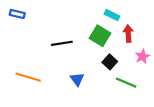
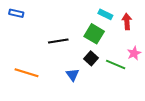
red arrow: (128, 34) -> (127, 22), moved
black square: (110, 62) -> (91, 58), moved
green line: (126, 83) -> (116, 65), moved

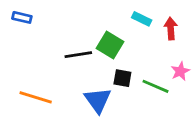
green square: (94, 34) -> (110, 45), moved
black square: (91, 58) -> (122, 78), turned -32
blue triangle: (73, 75) -> (98, 100), size x1.5

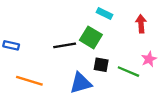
blue rectangle: (22, 17) -> (11, 45), moved
cyan rectangle: (142, 19) -> (105, 14), moved
blue triangle: (98, 100) -> (81, 83), turned 50

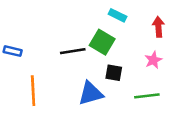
pink star: (149, 59) -> (153, 60), moved
green line: (128, 72) -> (147, 96), moved, turned -30
orange line: (29, 81) -> (33, 91), turned 70

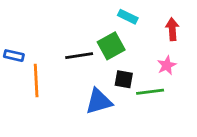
green square: (102, 42) -> (111, 46), turned 30
orange line: (33, 91) -> (36, 81), moved
green line: (147, 96) -> (150, 92), moved

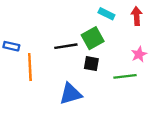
red arrow: (172, 29) -> (137, 16), moved
black square: (124, 79) -> (91, 64), moved
blue triangle: (99, 101) -> (71, 94), moved

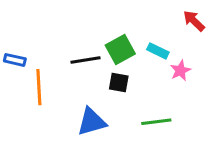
cyan rectangle: (106, 14) -> (158, 51), moved
red arrow: (137, 16) -> (194, 21), moved, turned -42
green line: (125, 76) -> (156, 122), moved

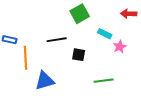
red arrow: (194, 21) -> (129, 14), turned -42
green square: (120, 49) -> (80, 14), moved
blue triangle: (92, 122) -> (45, 81), moved

